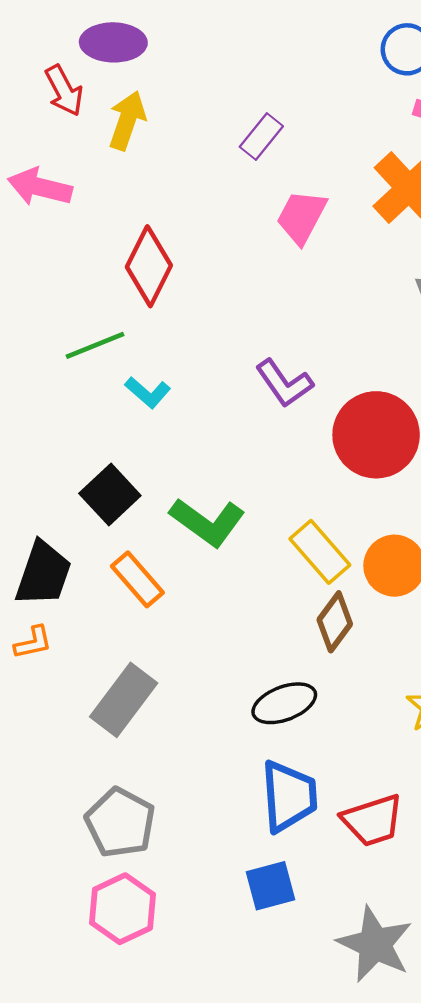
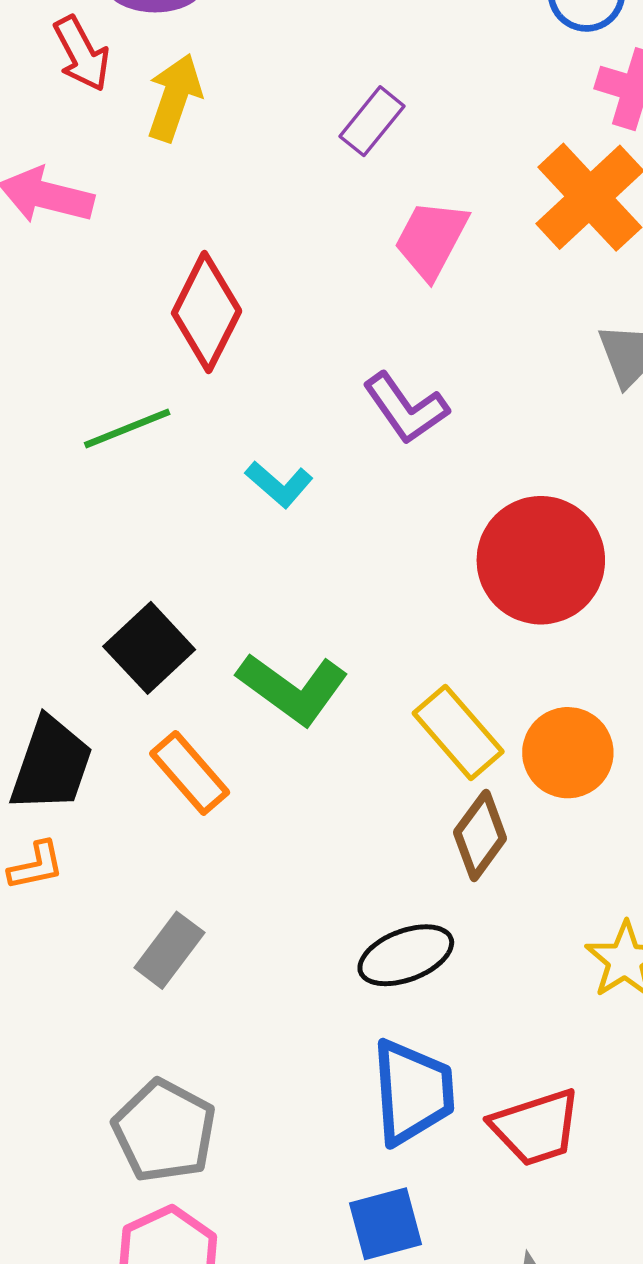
purple L-shape: (284, 383) -> (406, 408), moved
cyan L-shape: (148, 392) -> (279, 484), moved
gray rectangle: (124, 700) -> (169, 950), size x0.7

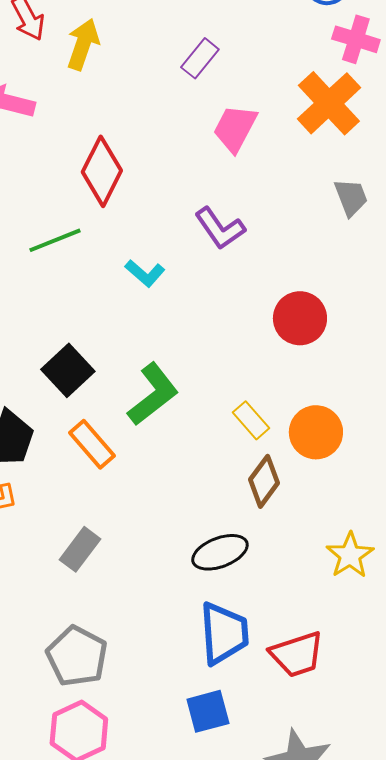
red circle: (541, 560) -> (300, 318), size x0.7
green L-shape: (293, 689) -> (153, 394), turned -74
yellow rectangle: (458, 732) -> (251, 420), size x0.7

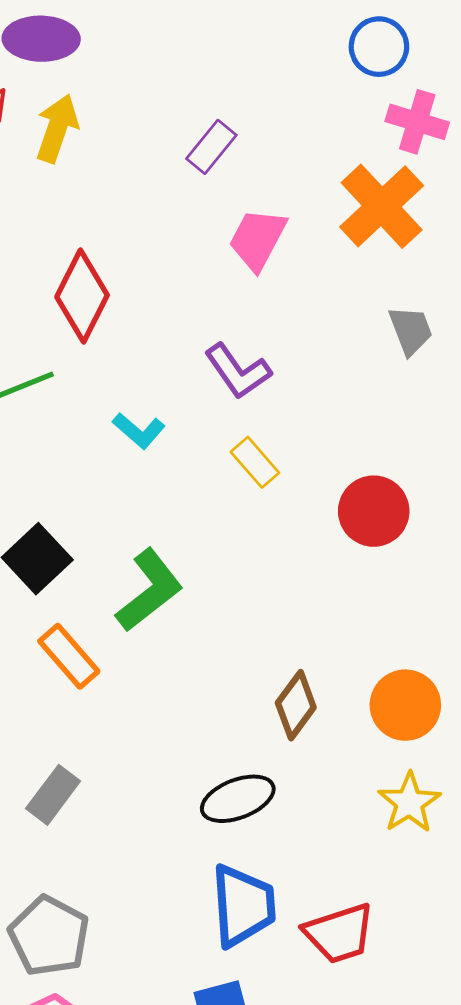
red circle: (300, 318) -> (374, 511), moved
yellow rectangle: (251, 420) -> (255, 462), moved
orange circle: (316, 432) -> (405, 705), moved

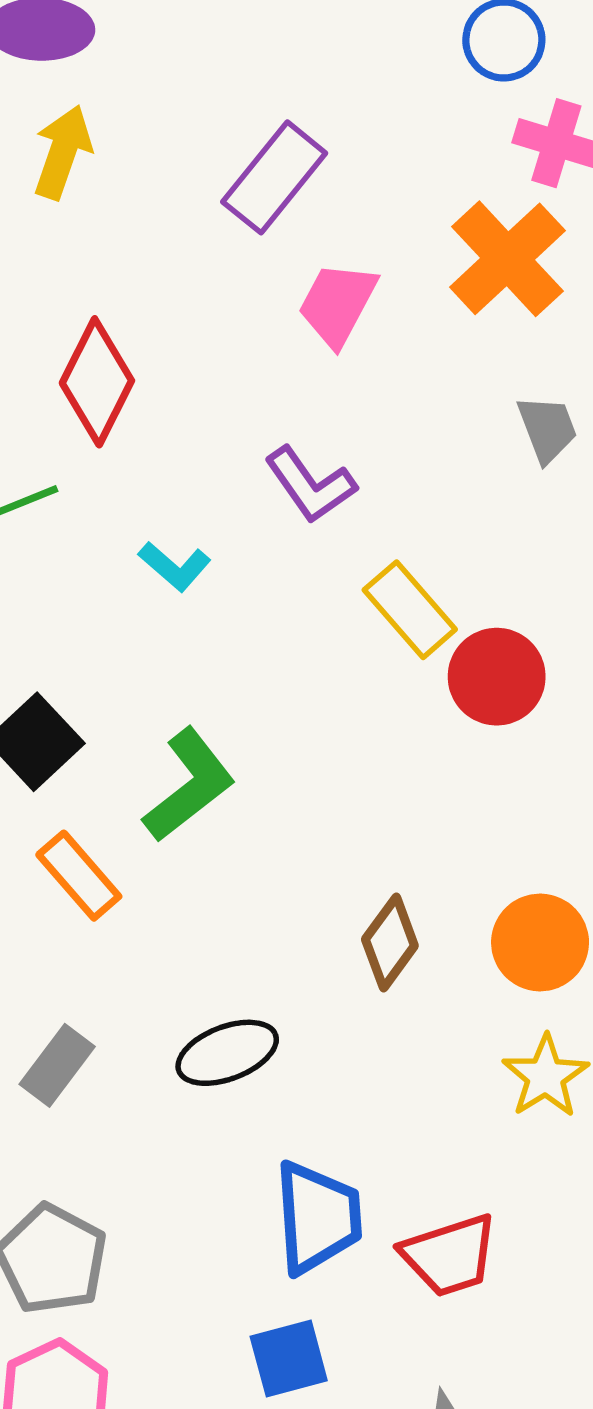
purple rectangle: (211, 147) -> (274, 177), size x1.5
yellow rectangle: (255, 462) -> (410, 610), moved, size x1.4
black ellipse: (238, 799) -> (227, 1053), moved

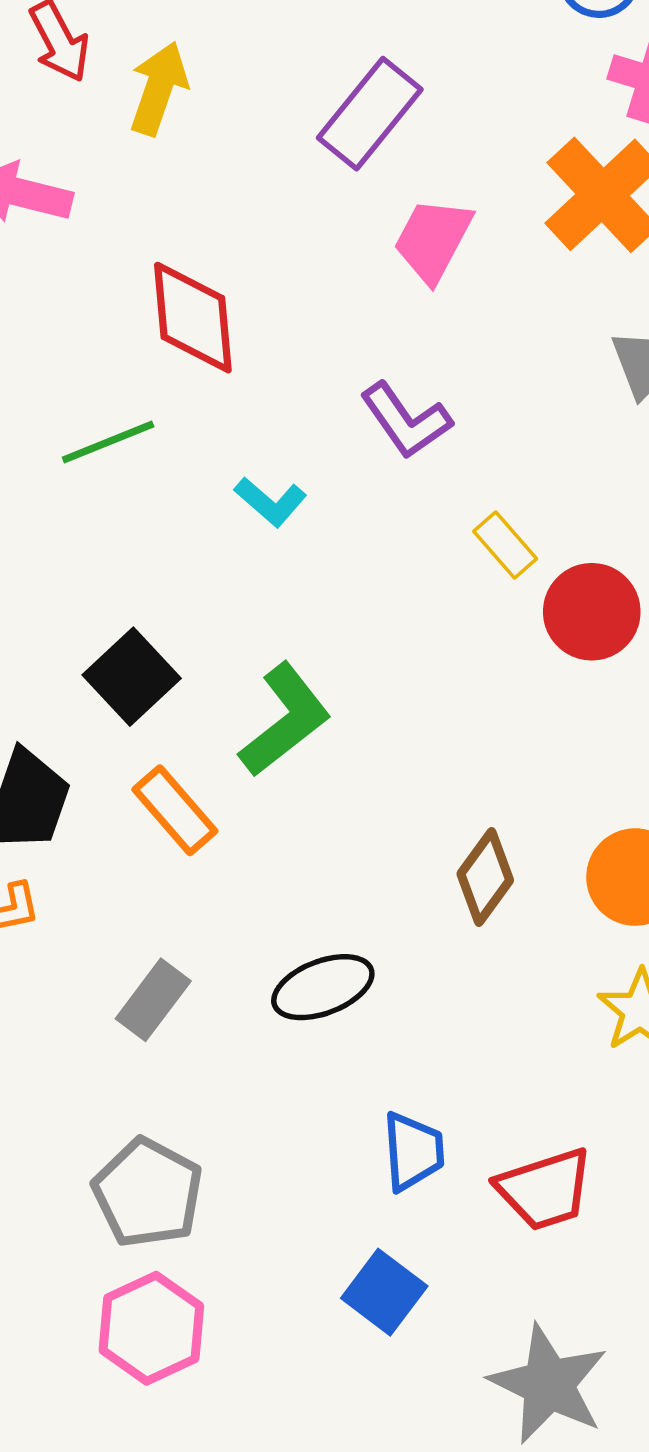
red diamond: (97, 382) -> (193, 318), turned -32
yellow rectangle: (410, 610) -> (505, 545), size x0.7
blue trapezoid: (318, 1217) -> (413, 1151), size x0.7
blue square: (289, 1358) -> (384, 1292), turned -38

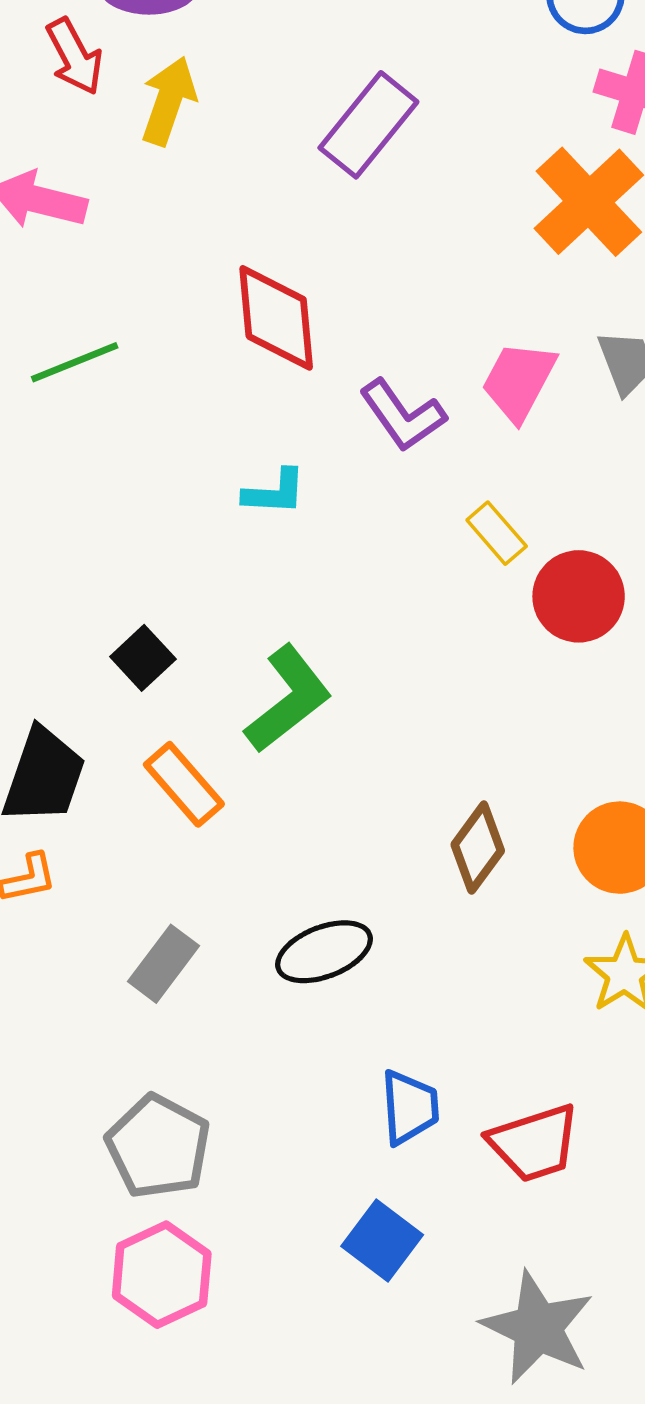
pink trapezoid: (433, 240) -> (519, 381), moved
red diamond: (193, 318) -> (276, 318), moved
green line: (108, 442) -> (75, 362), moved
cyan L-shape: (271, 502) -> (274, 492), turned -38
black square: (132, 677) -> (143, 658), size x0.7

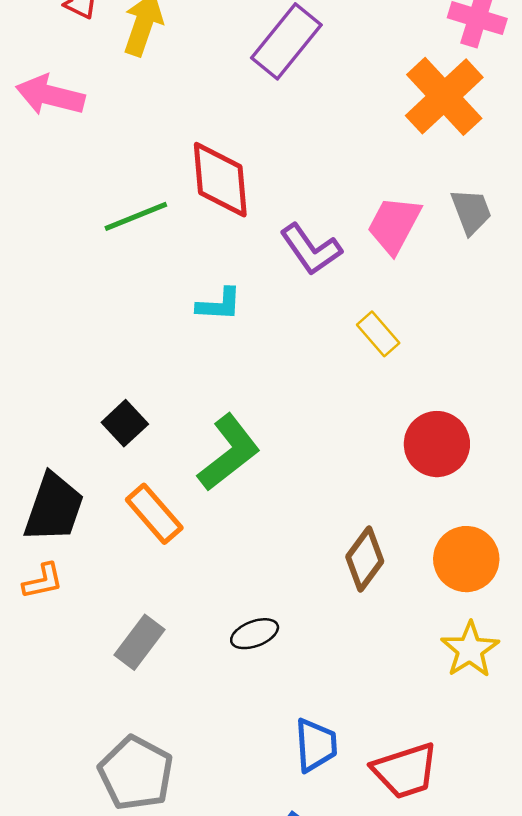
green line: (75, 362) -> (136, 216), moved
red circle: (579, 596) -> (437, 444), moved
black ellipse: (324, 952) -> (255, 634), size x0.7

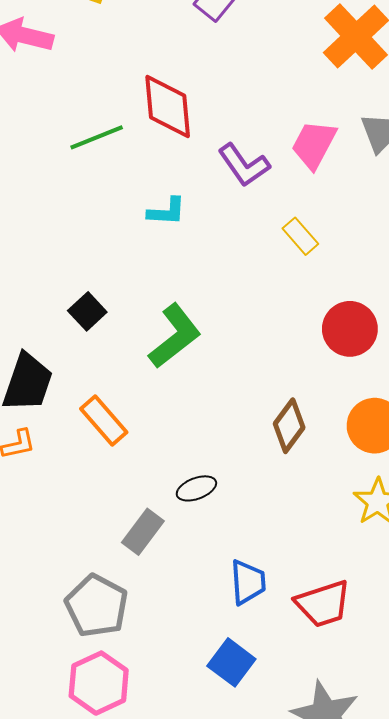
orange rectangle: (154, 514) -> (104, 421), moved
gray rectangle: (140, 642) -> (143, 532), moved

